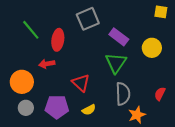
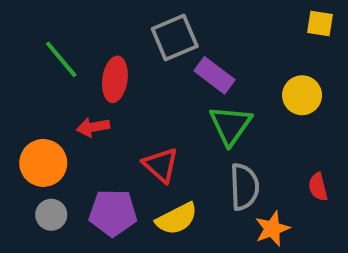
purple rectangle: (119, 37) -> (214, 75), moved
red semicircle: (160, 94) -> (318, 187), turned -40
yellow semicircle: (89, 110) -> (177, 219), size x1.5

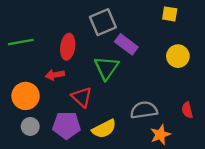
yellow square: (320, 24) -> (170, 14), moved
green line: (61, 59) -> (21, 42), moved, turned -60
green triangle: (230, 125) -> (106, 68), moved
red triangle: (161, 165) -> (82, 97), moved
gray semicircle: (244, 187) -> (144, 110), turned -96

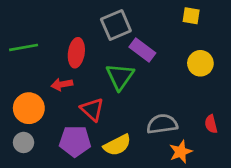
gray circle: (30, 126) -> (24, 142), moved

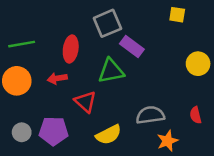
yellow circle: (200, 63) -> (198, 64), moved
green triangle: (120, 76) -> (111, 71), turned 44
orange circle: (29, 108) -> (17, 81), moved
purple pentagon: (75, 141) -> (54, 131), moved

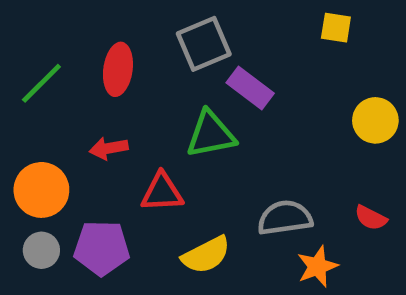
green line: (22, 44) -> (41, 83), turned -35
red ellipse: (71, 49) -> (118, 69), moved
orange circle: (17, 81) -> (41, 190), moved
red triangle: (85, 102) -> (162, 192), turned -45
red semicircle: (196, 115) -> (371, 218), turned -49

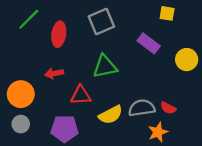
green line: (41, 83) -> (29, 19), moved
purple rectangle: (250, 88) -> (149, 43), moved
red semicircle: (371, 218) -> (168, 108), moved
purple pentagon: (102, 248) -> (65, 129), moved
yellow semicircle: (206, 255) -> (111, 115), moved

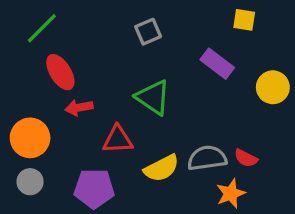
gray square: (101, 22) -> (148, 32), size x0.7
red ellipse: (59, 34) -> (60, 72), moved, turned -40
green triangle: (105, 66) -> (153, 97), turned 45

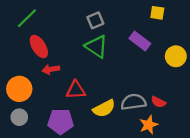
green triangle: (153, 97) -> (96, 47), moved

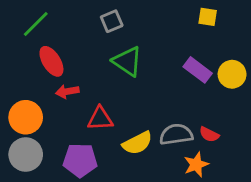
gray square: (95, 20) -> (112, 21), moved
purple rectangle: (140, 41) -> (198, 70), moved
gray circle: (19, 117) -> (26, 155), size x1.5

